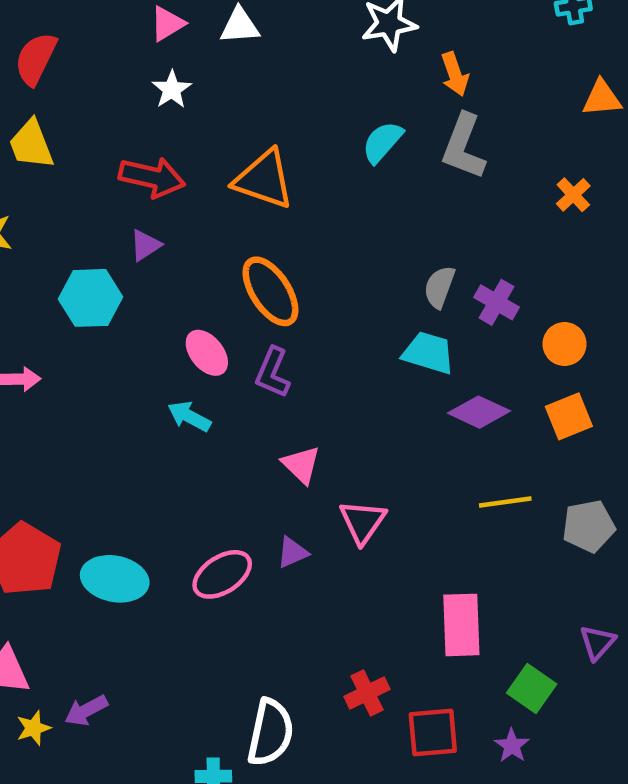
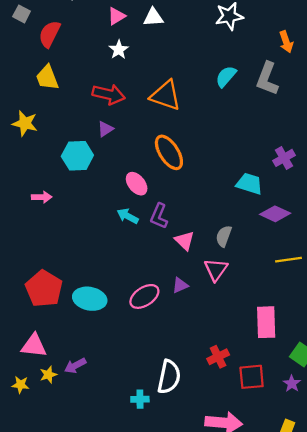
orange arrow: (455, 74) -> (286, 42), moved
gray semicircle: (439, 287) -> (224, 236), moved
purple cross: (496, 302) -> (284, 158), turned 30
purple L-shape: (273, 373) -> (159, 216), moved

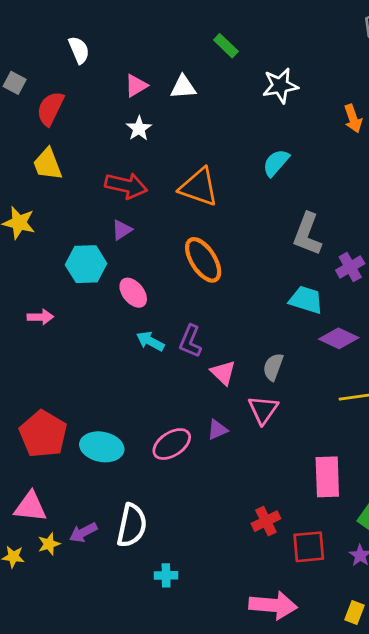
gray L-shape: (267, 79) -> (307, 234), moved
pink ellipse: (137, 184) -> (133, 293), moved
white semicircle: (169, 377) -> (132, 525), moved

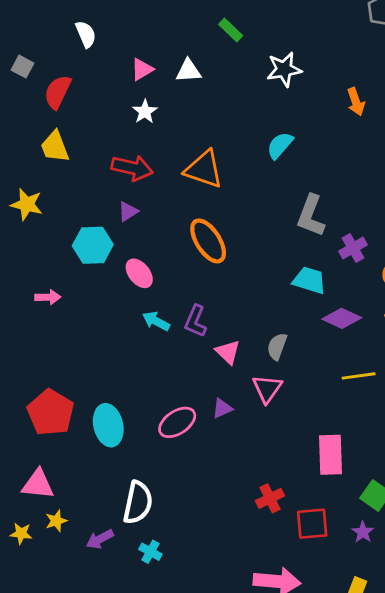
cyan ellipse: (102, 447) -> (108, 425), turned 66
purple arrow: (83, 533) -> (100, 539), moved
cyan cross: (166, 575) -> (150, 552), moved, turned 30

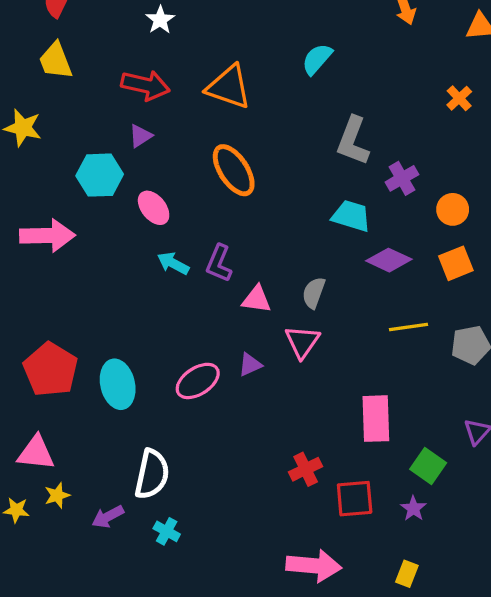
pink arrow: (48, 297) -> (47, 236), size x1.8
pink triangle: (228, 352) -> (257, 299), turned -36

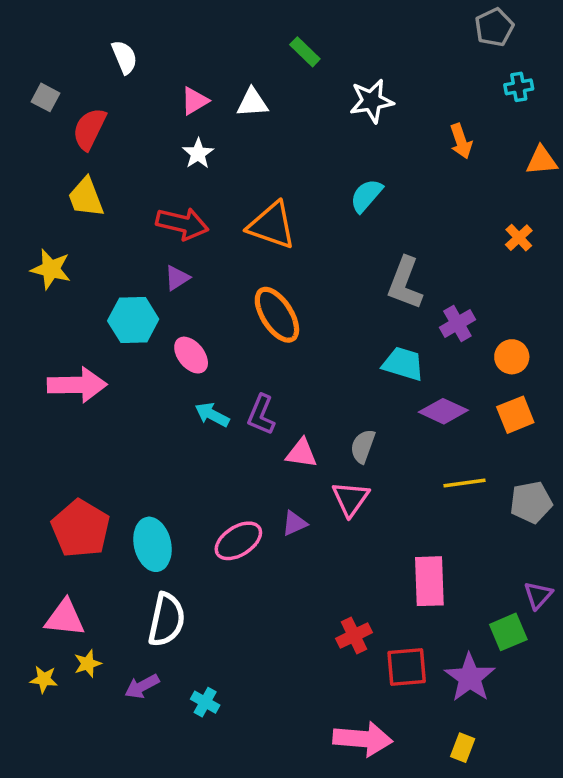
green square: (428, 466) -> (508, 632), moved, turned 32
white semicircle: (152, 474) -> (167, 620), moved
purple star: (413, 508) -> (470, 678), size x1.8

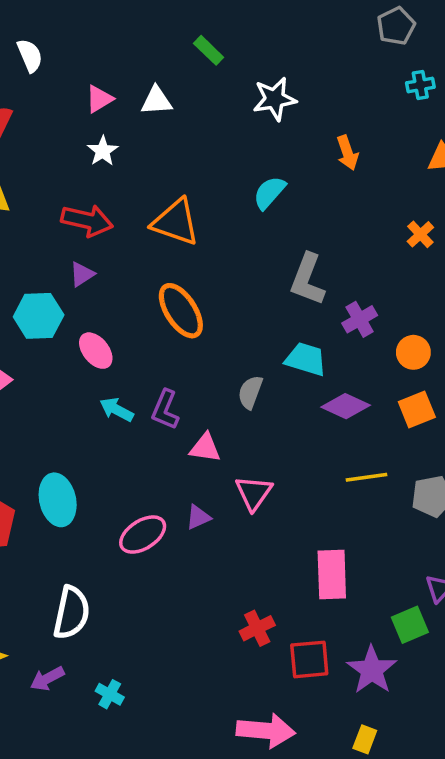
orange arrow: (461, 141) -> (347, 153), moved
gray semicircle: (363, 446) -> (250, 392), moved
cyan ellipse: (152, 544) -> (58, 500), moved

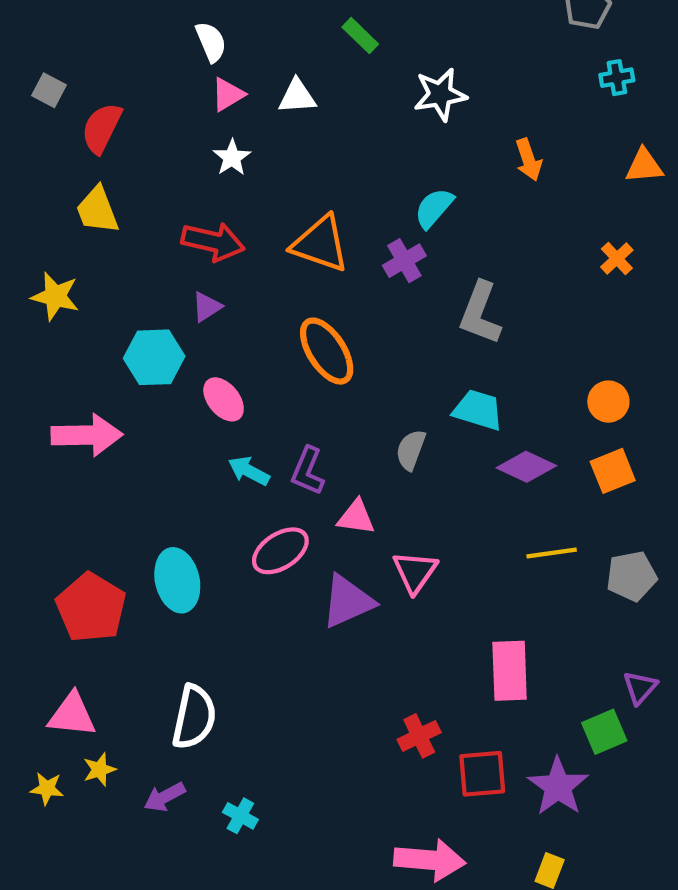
white semicircle: (30, 56) -> (211, 42), moved
purple cross: (360, 319) -> (404, 261), moved
purple triangle: (198, 517) -> (348, 601), size x1.8
pink ellipse: (143, 535) -> (280, 551), moved

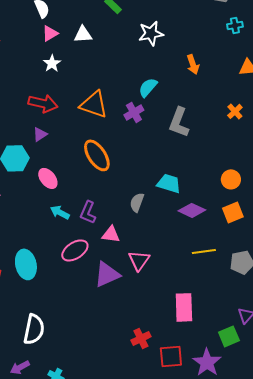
gray L-shape: (480, 313) -> (179, 122), moved

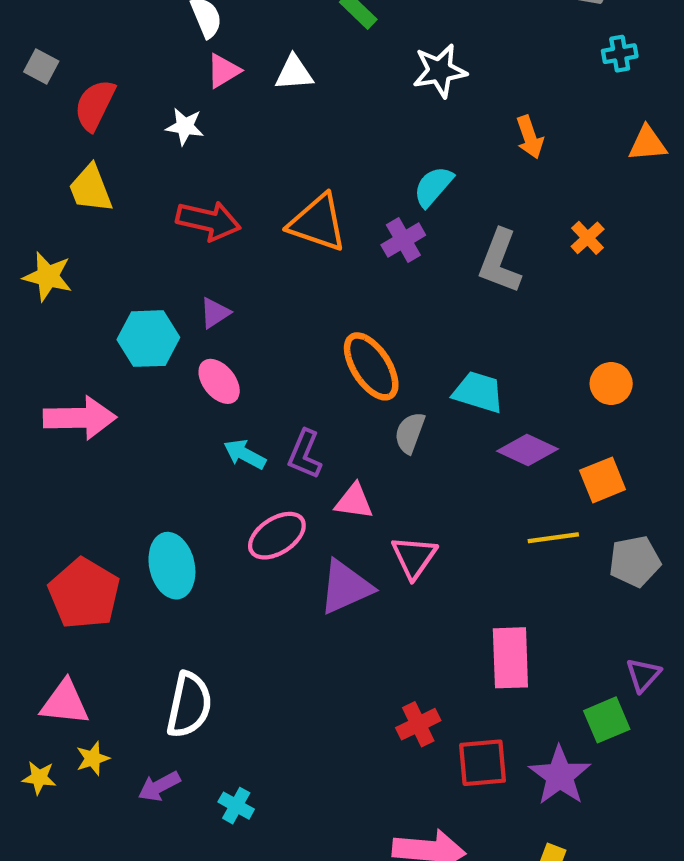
white star: (52, 63) -> (185, 126), moved, turned -30
orange cross: (235, 111) -> (588, 238), moved
purple triangle: (40, 134) -> (215, 313), moved
orange ellipse: (97, 155) -> (371, 366), moved
orange square: (233, 212) -> (603, 480), moved

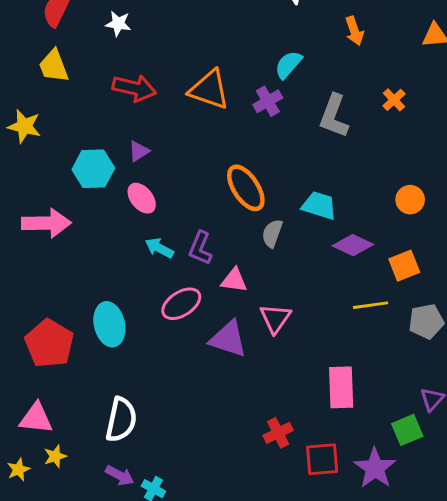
purple triangle: (345, 587) -> (228, 339), turned 42
yellow star: (39, 778) -> (18, 470), turned -30
purple arrow: (159, 786) -> (120, 475), moved, turned -124

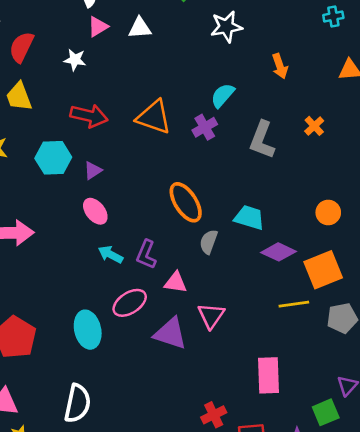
cyan hexagon: (93, 169) -> (53, 158), moved
orange square: (404, 266) -> (323, 270), size x1.4
cyan ellipse: (109, 324) -> (88, 330), moved

